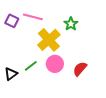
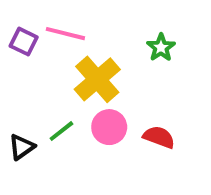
green star: (71, 24) -> (161, 48), moved
red semicircle: (80, 69) -> (159, 137), turned 70

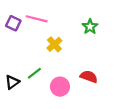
yellow cross: (97, 79) -> (54, 44), size x0.6
pink circle: (109, 127) -> (60, 87), moved

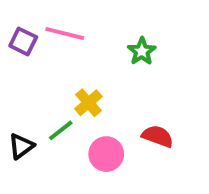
green star: (90, 27) -> (142, 51), moved
yellow cross: (54, 44) -> (88, 103), moved

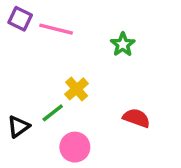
purple square: (23, 41) -> (20, 19), moved
pink circle: (106, 154) -> (75, 147), moved

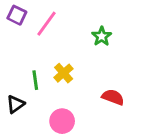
pink line: (56, 29) -> (47, 24), turned -68
green line: (53, 113) -> (35, 80), moved, turned -60

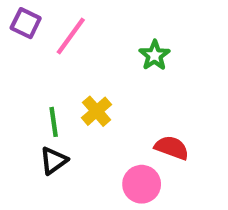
black triangle: (15, 104) -> (54, 161), moved
pink circle: (62, 121) -> (142, 184), moved

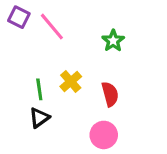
pink line: (71, 36) -> (52, 27), turned -76
red semicircle: (172, 148) -> (110, 94), moved, turned 55

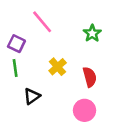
purple square: (19, 17) -> (16, 44), moved
green line: (39, 89) -> (15, 68), moved

